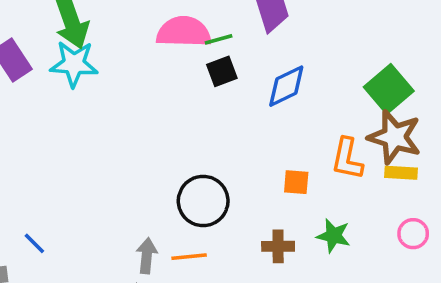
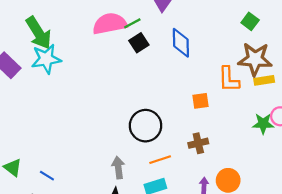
blue diamond: (286, 86) -> (181, 43), turned -52
green square: (389, 89) -> (250, 21), moved, size x0.6
green star: (333, 236) -> (263, 124), moved
orange line: (189, 257) -> (160, 160), moved

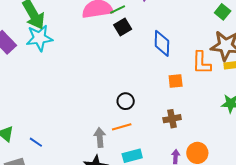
blue diamond: (181, 43) -> (162, 43), moved
black circle: (146, 126) -> (126, 101), size x0.6
orange line: (160, 160) -> (122, 127), moved

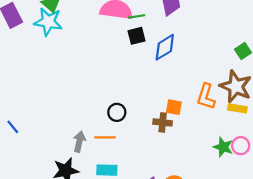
blue diamond: (162, 43) -> (165, 47), moved, turned 40
brown cross: (172, 119) -> (163, 122), moved

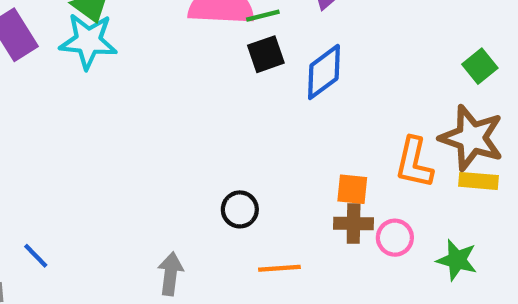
brown cross: (163, 122) -> (354, 223), moved
orange line: (105, 137) -> (279, 268), moved
pink circle: (241, 146) -> (395, 238), moved

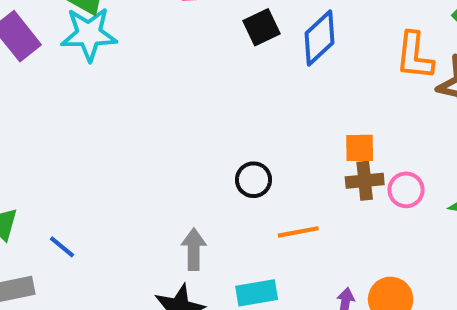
orange L-shape: (414, 163) -> (415, 56), moved

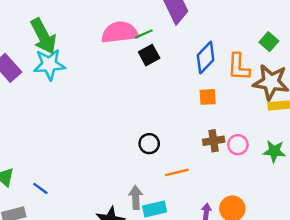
blue diamond: (319, 38) -> (206, 58), moved
orange square: (360, 148) -> (208, 97), moved
gray arrow: (194, 249) -> (136, 197), moved

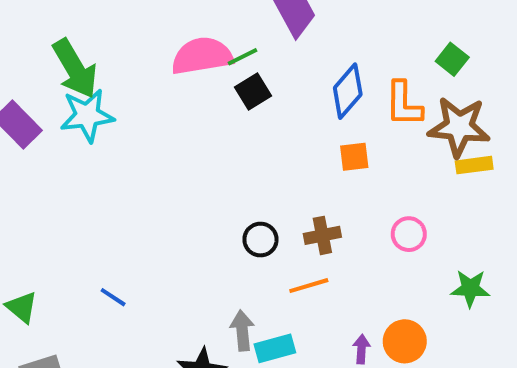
brown cross: (214, 141) -> (322, 235), moved
green star: (274, 151) -> (470, 288), moved
blue line: (40, 188) -> (113, 297), moved

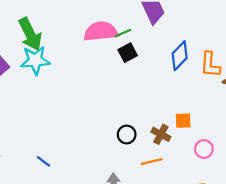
orange square: (354, 157) -> (183, 121), moved
pink circle: (409, 234) -> (204, 149), moved
brown cross: (322, 235) -> (161, 134), turned 36

